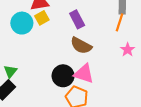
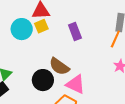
brown semicircle: (81, 45) -> (59, 66), moved
black circle: (63, 76) -> (43, 80), moved

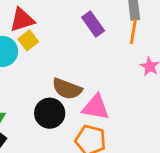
purple rectangle: (75, 31) -> (93, 24), moved

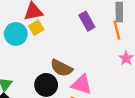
orange line: (133, 31) -> (117, 30), turned -30

